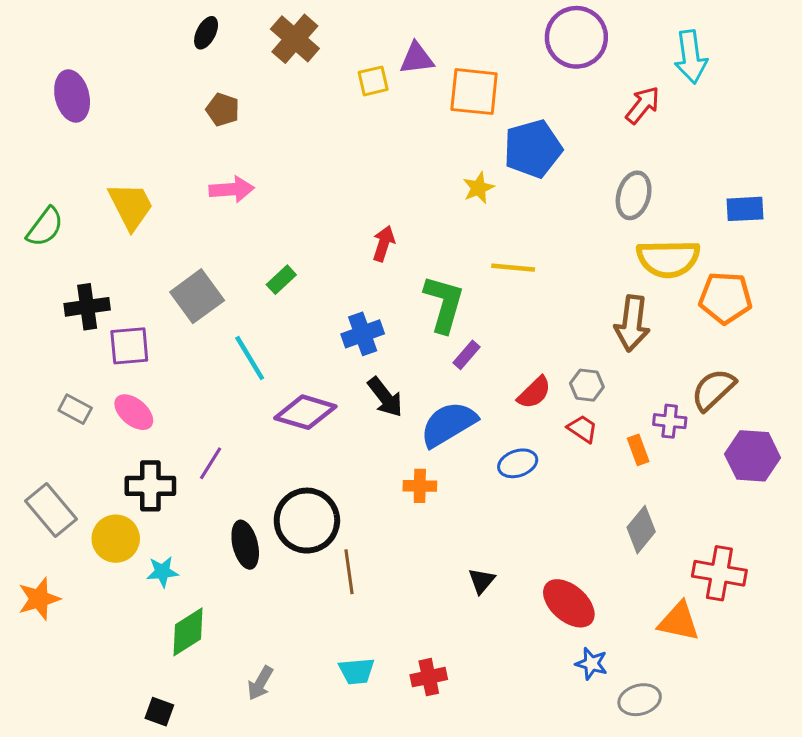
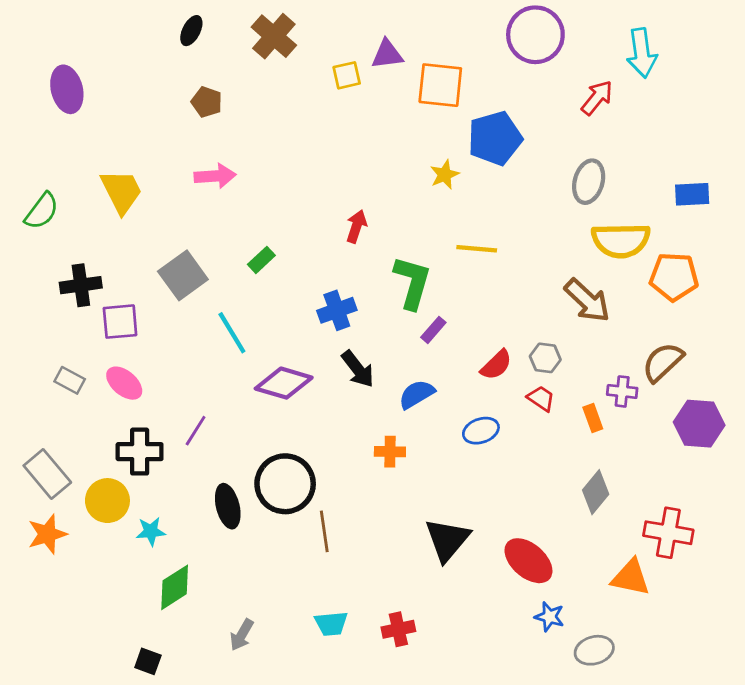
brown arrow: (632, 323) -> (587, 301), turned -54
blue semicircle: (448, 424) -> (417, 394), size x0.7
black triangle: (482, 581) -> (447, 540), size x1.8
orange star: (39, 599) -> (47, 534), moved

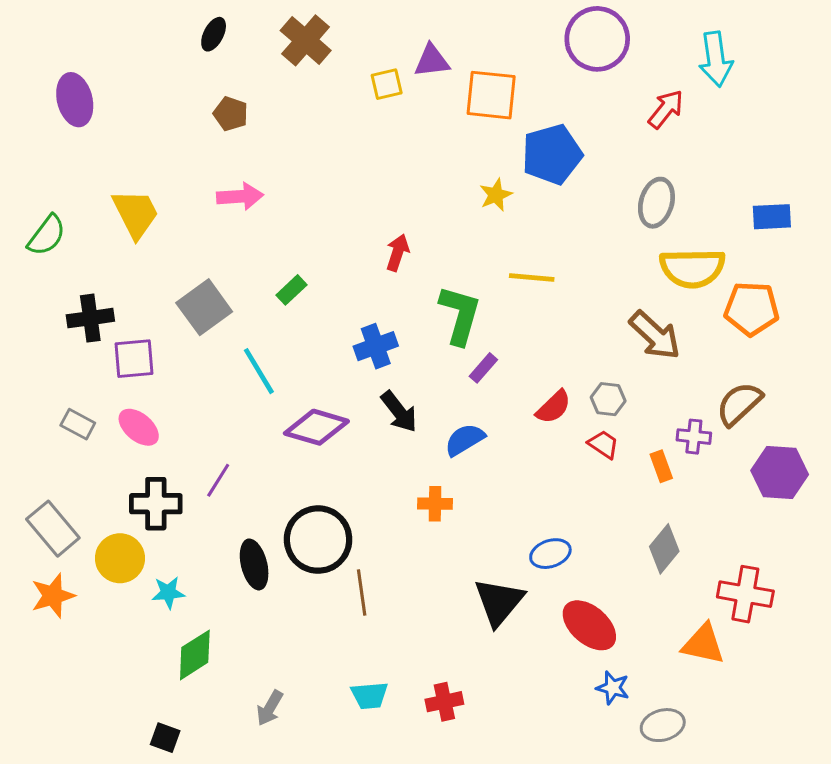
blue ellipse: (481, 431) -> (550, 554), moved

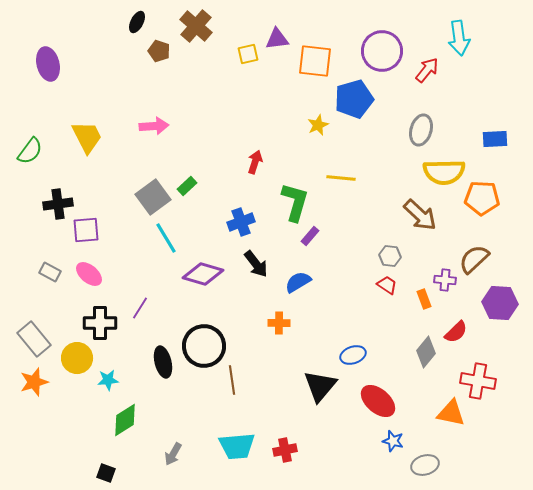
purple circle: (597, 39) -> (382, 51), moved
brown pentagon: (231, 114) -> (159, 51), moved
gray square: (204, 307) -> (153, 197), moved
red semicircle: (554, 407) -> (456, 332), moved
cyan trapezoid: (369, 695) -> (237, 446), size x1.5

